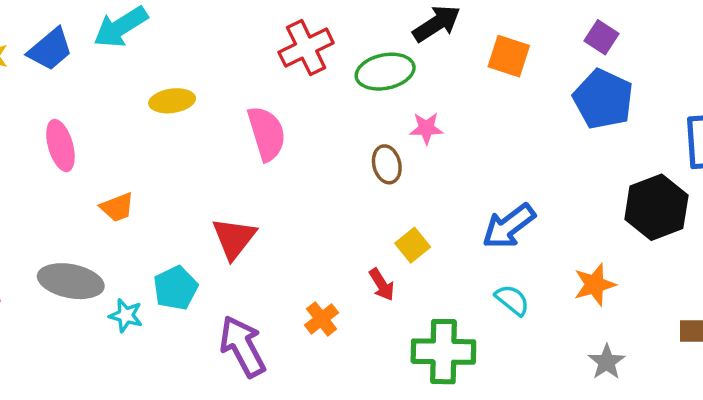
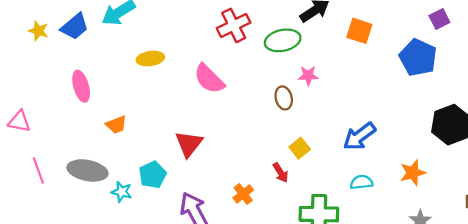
purple square: (601, 37) -> (439, 19), moved, turned 30
pink semicircle: (267, 133) -> (209, 79), turned 152
cyan semicircle: (512, 300) -> (362, 182), turned -45

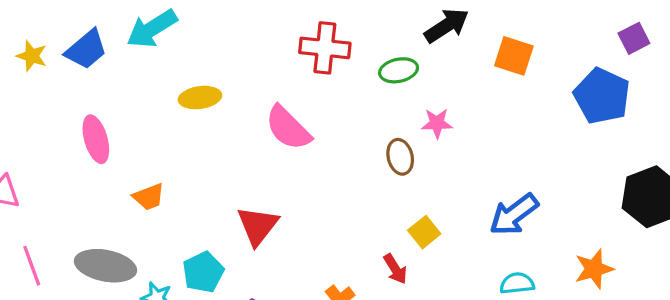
red cross: (234, 25) -> (325, 48), turned 32
green ellipse: (283, 40) -> (399, 70), size x0.7

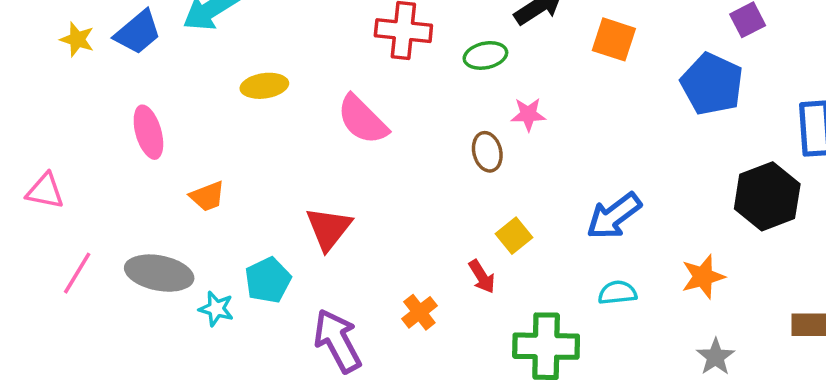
pink line: (32, 266) -> (77, 273), turned 51

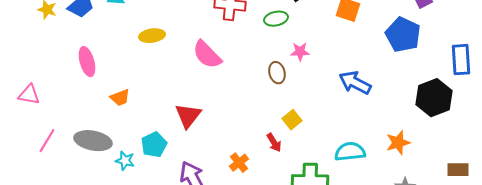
blue arrow: (614, 216) -> (355, 83), moved, turned 64
cyan semicircle: (617, 293) -> (350, 152), size x1.4

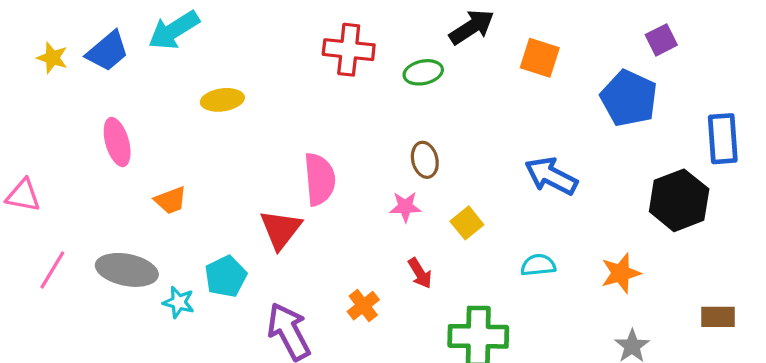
pink star: (300, 52) -> (405, 207), moved
pink semicircle: (207, 55) -> (320, 179), moved, turned -140
yellow square: (292, 120) -> (467, 223), moved
cyan semicircle: (350, 152) -> (538, 265), moved, size x0.7

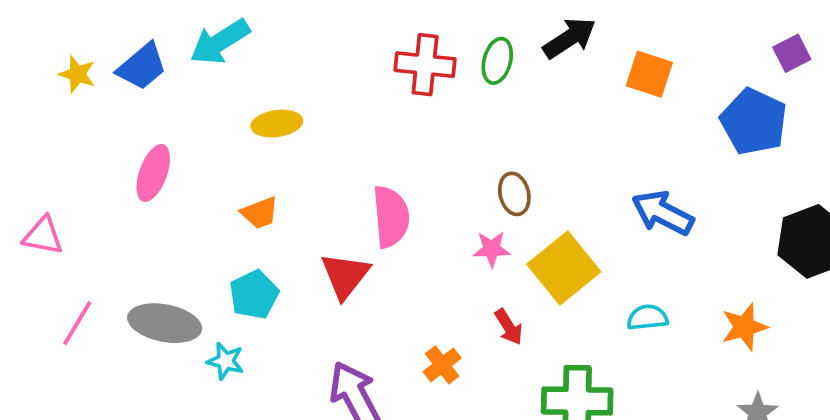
green ellipse: (423, 72) -> (497, 61), moved, turned -63
pink ellipse: (117, 142) -> (153, 173), turned 36
orange trapezoid: (171, 200) -> (260, 213), moved
yellow square: (467, 223) -> (564, 268), size x1.8
cyan pentagon: (226, 276) -> (254, 295), moved

